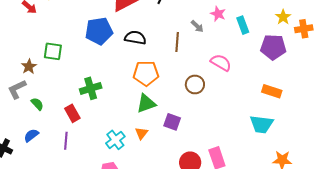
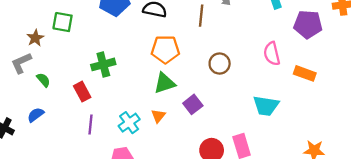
pink semicircle: (221, 63) -> (272, 54), moved, turned -135
purple square: (172, 122) -> (193, 104), turned 30
cyan trapezoid: (262, 124) -> (266, 106), moved
purple line: (66, 141) -> (90, 124), moved

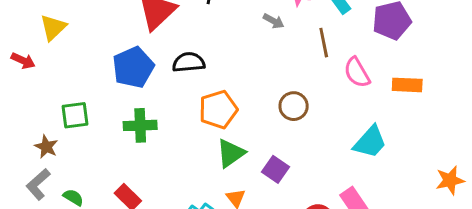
brown line: (201, 16) -> (324, 43), moved
green cross: (103, 64) -> (140, 125), moved, turned 30
cyan trapezoid: (266, 106) -> (370, 142), turned -40

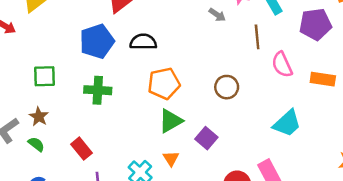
brown star: (46, 147) -> (39, 117), moved

